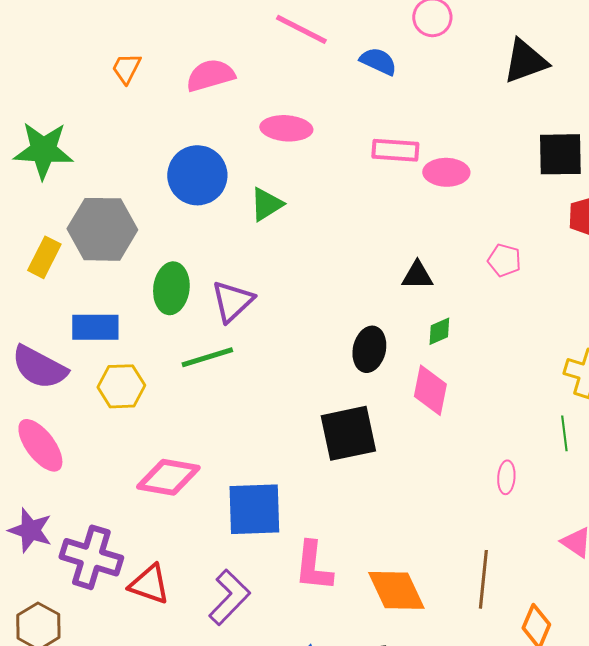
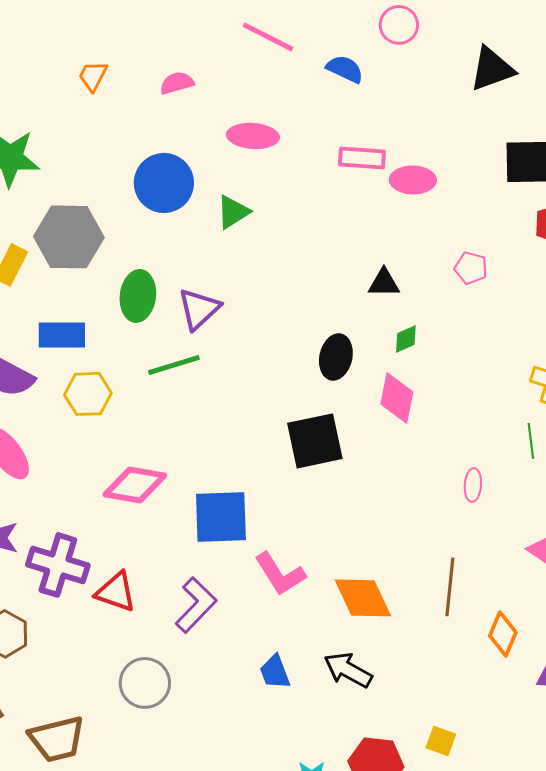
pink semicircle: (210, 75) -> (177, 83), size x0.7
pink L-shape: (313, 566) -> (280, 574), turned -38

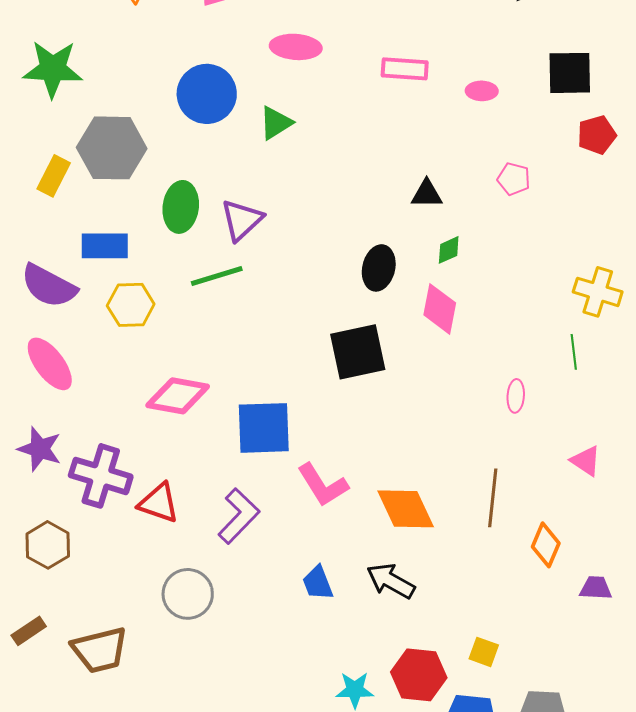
pink ellipse: (413, 180) -> (482, 91), moved, size x0.7

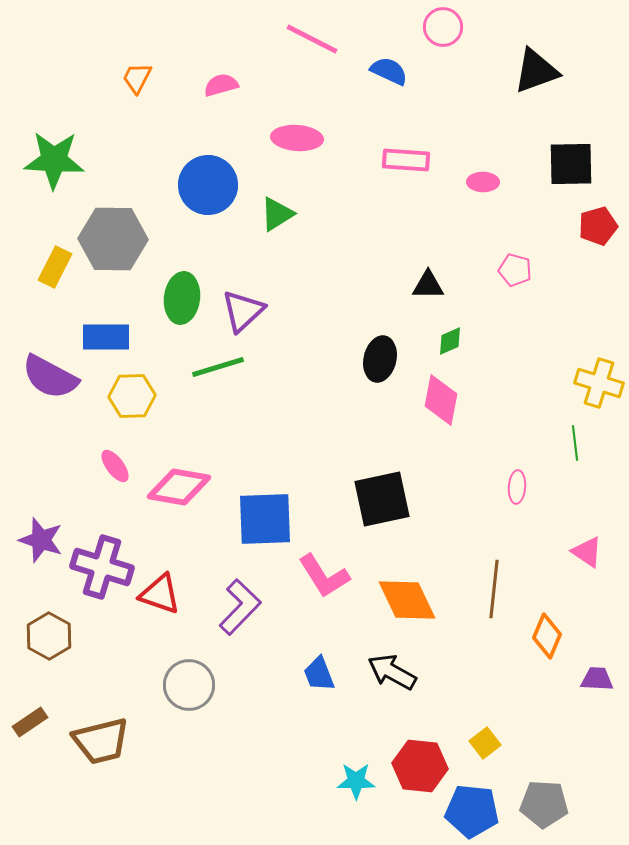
black square: (358, 352) -> (382, 499), moved
pink ellipse: (50, 364) -> (115, 466), moved, size x0.6
yellow square: (484, 652) -> (485, 743), turned 32

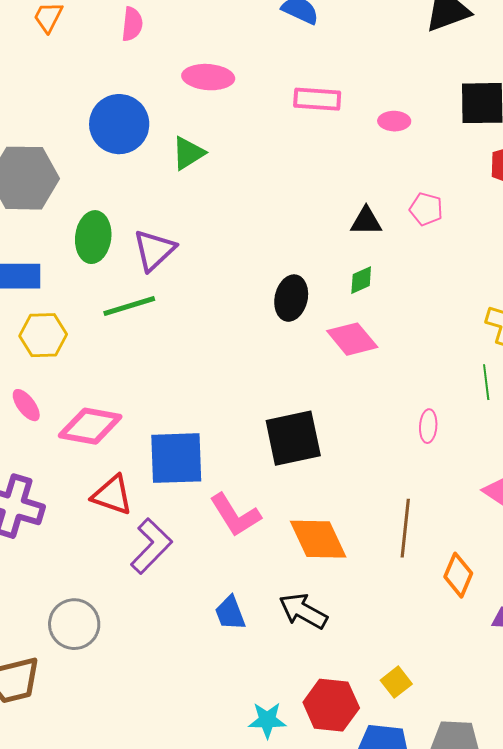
pink semicircle: (221, 85) -> (132, 24), turned 112
black triangle: (428, 285) -> (366, 221), moved
pink diamond: (441, 400) -> (352, 339), turned -51
red triangle: (160, 594) -> (112, 495), moved
gray circle: (189, 685) -> (74, 624), moved

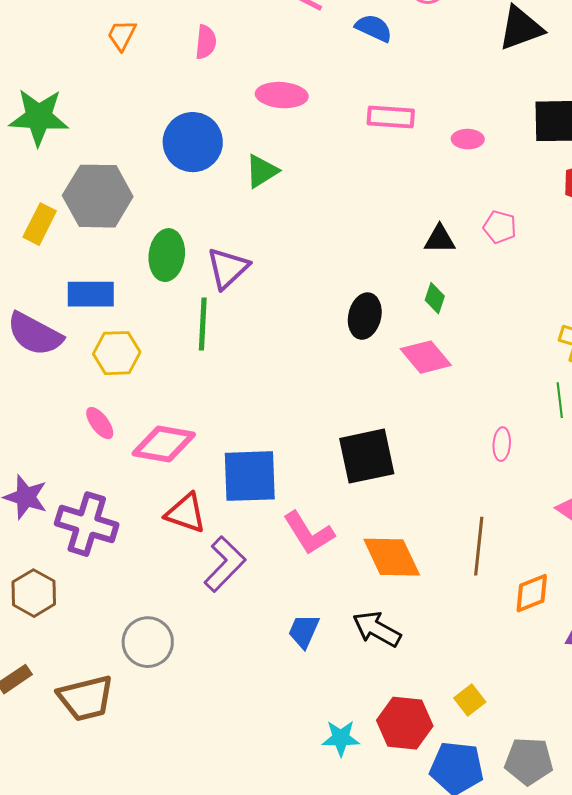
green diamond: (361, 280) -> (435, 298), turned -48
green line: (129, 306) -> (203, 324), turned -70
orange diamond: (458, 575) -> (532, 593), turned 45
blue trapezoid: (230, 613) -> (304, 631), turned 45

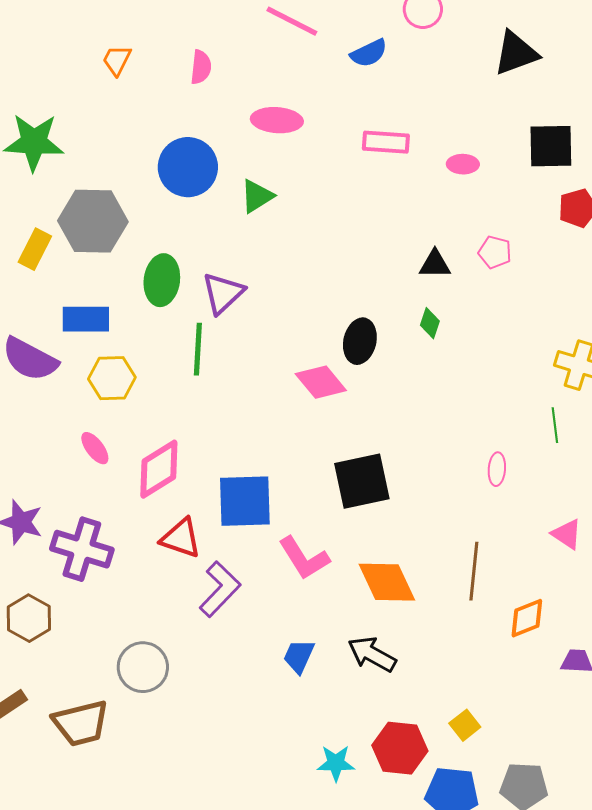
blue semicircle: (374, 28) -> (369, 53), turned 129
pink diamond: (426, 357) -> (321, 382), moved
pink diamond: (164, 444) -> (159, 469), turned -42

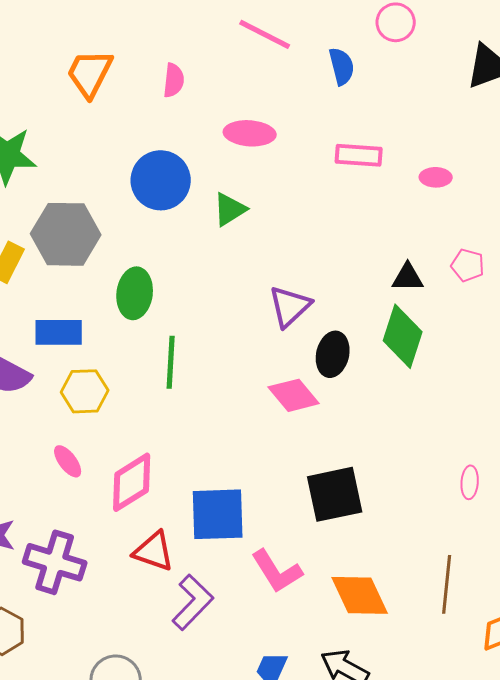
blue semicircle: (369, 53) -> (342, 66), turned -78
orange trapezoid: (117, 60) -> (90, 73), size x1.6
purple triangle: (223, 293) -> (290, 306), moved
green diamond: (430, 323) -> (403, 336), size x2.0

